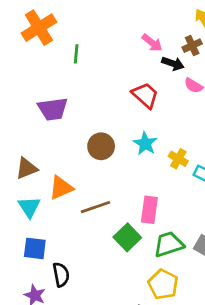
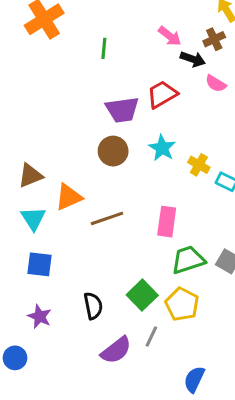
green line: (76, 54) -> (104, 48), moved
red trapezoid: (145, 95) -> (162, 94), turned -72
purple trapezoid: (53, 109) -> (122, 110), moved
green square: (127, 237) -> (142, 295), moved
black semicircle: (61, 275) -> (93, 306), moved

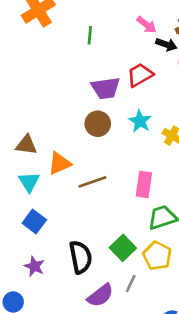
brown triangle: (30, 176) -> (26, 145), turned 30
blue square: (40, 264) -> (34, 221), turned 30
black semicircle: (93, 306) -> (81, 257), size x1.4

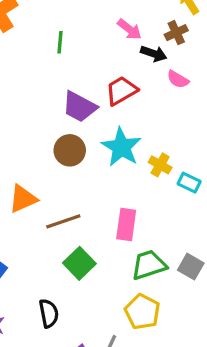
purple trapezoid: (106, 88) -> (79, 107), turned 36
cyan star: (140, 121) -> (121, 147), size x1.4
green square: (123, 248) -> (79, 263), moved
black semicircle: (81, 257) -> (49, 313), size x0.7

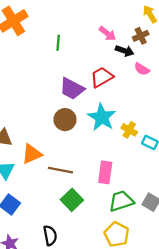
brown line: (63, 221) -> (60, 170), turned 30

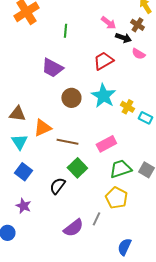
brown cross: (141, 36) -> (137, 25), turned -32
purple trapezoid: (72, 89) -> (52, 68), moved
pink rectangle: (105, 172) -> (106, 144), turned 54
black semicircle: (50, 235) -> (57, 186), moved, turned -132

